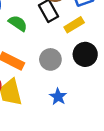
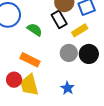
gray circle: (50, 59) -> (69, 53), moved

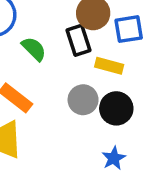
yellow rectangle: (80, 30) -> (109, 66), turned 35
blue star: (67, 88) -> (114, 158), moved

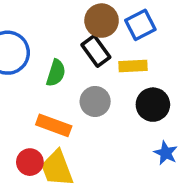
green semicircle: (34, 49) -> (56, 73), turned 80
gray circle: (83, 100) -> (95, 101), moved

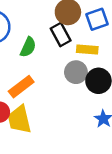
gray circle: (95, 101) -> (76, 72), moved
orange rectangle: (54, 125) -> (21, 87), turned -65

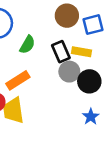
black rectangle: (61, 34) -> (61, 52), moved

